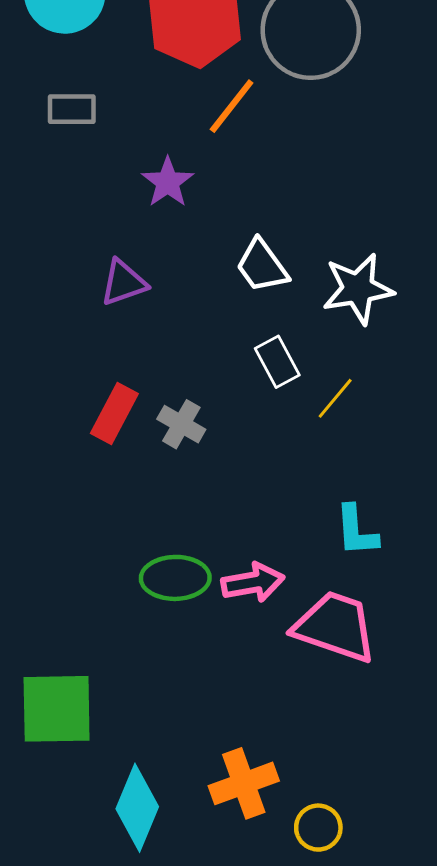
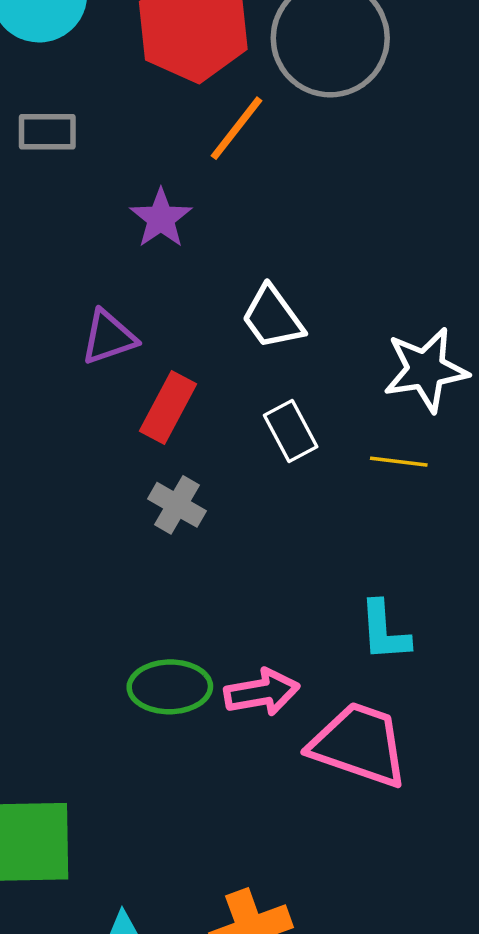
white star: (358, 289) -> (426, 370), moved
yellow line: (335, 398) -> (399, 462), moved, turned 57
red rectangle: (114, 414) -> (168, 408), moved

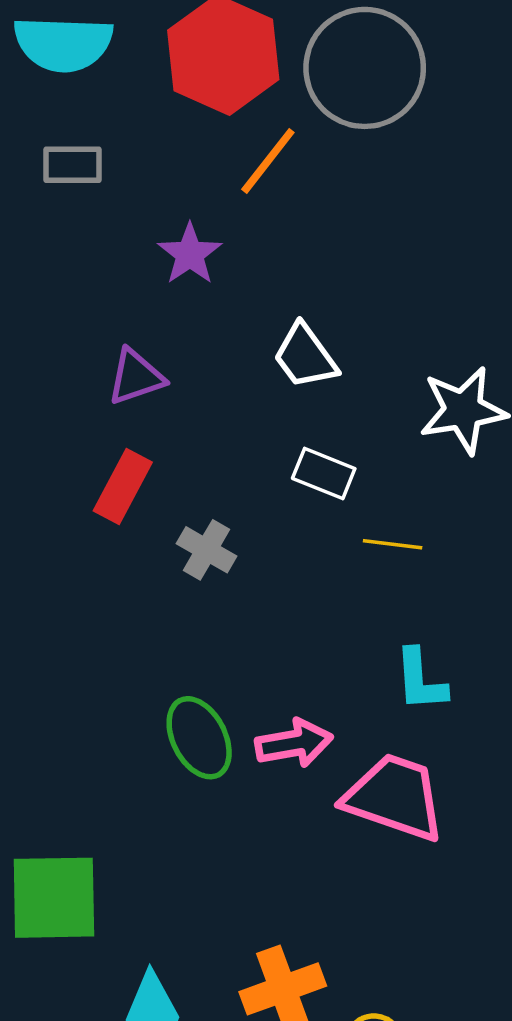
red rectangle: (168, 408) -> (123, 487), moved
white rectangle: (291, 431) -> (324, 474), turned -40
yellow line: (399, 462) -> (393, 544), moved
green ellipse: (170, 687) -> (199, 738), turned 64

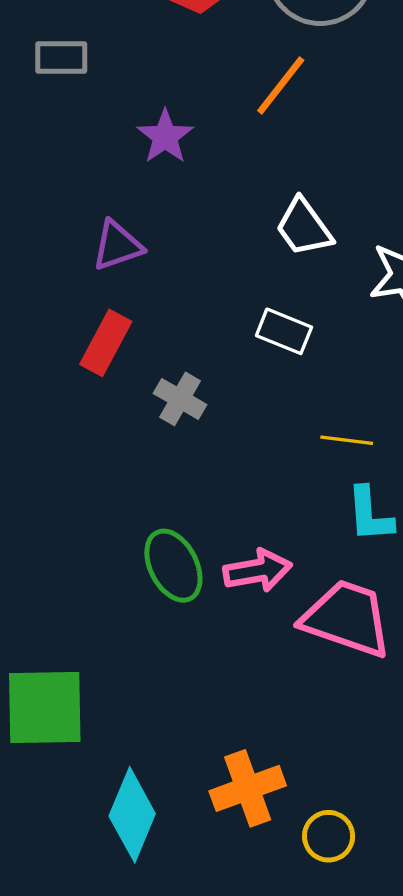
orange line: (268, 161) -> (281, 85), moved
white trapezoid: (305, 356) -> (304, 227), moved
yellow line: (393, 544) -> (347, 440), moved

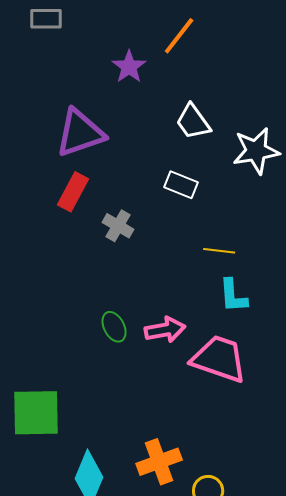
purple star: (165, 137) -> (129, 67), moved
purple triangle: (117, 246) -> (80, 133), size x1.6
green ellipse: (173, 566) -> (114, 327), size x0.7

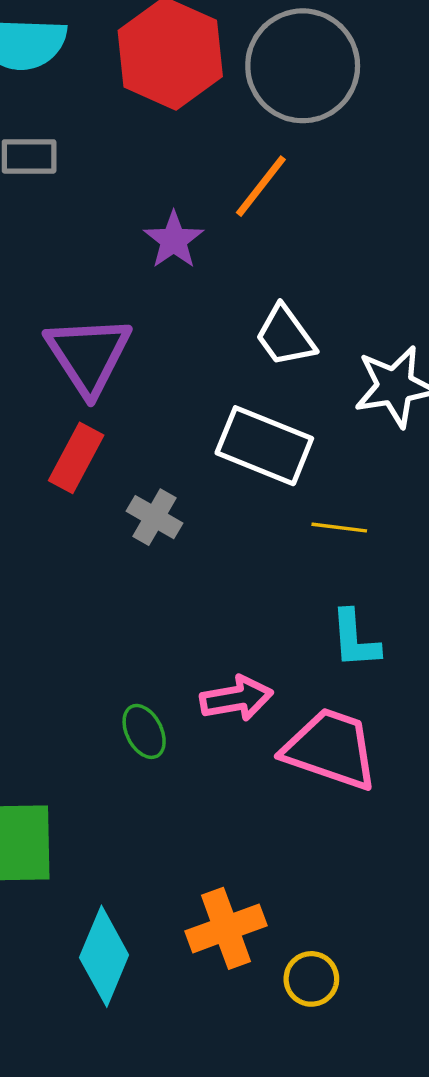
purple triangle: (80, 133) -> (88, 355), turned -44
white rectangle: (181, 185) -> (264, 446), size x1.6
yellow line: (219, 251) -> (339, 528), moved
green ellipse: (114, 327) -> (144, 731), moved

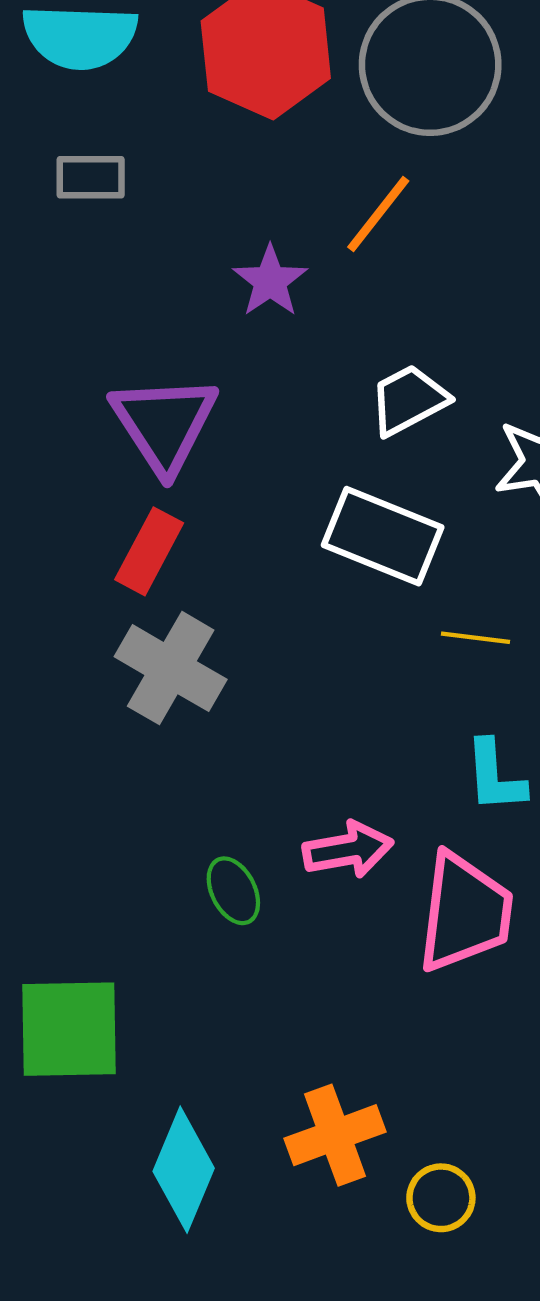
white trapezoid: (285, 336) -> (409, 400), turned 98
gray cross: (155, 517) -> (171, 668), moved, size x1.6
pink trapezoid: (331, 749) -> (465, 912), turned 78

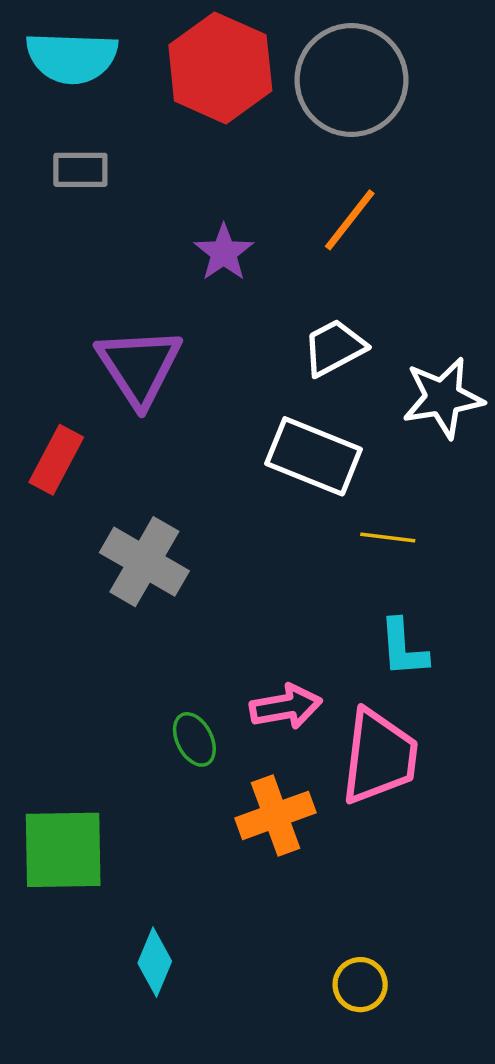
orange line: (378, 214) -> (350, 220), moved
red rectangle: (149, 551) -> (56, 460), moved
orange cross: (335, 1135) -> (276, 815), moved
cyan diamond: (184, 1170) -> (155, 962), size x0.7

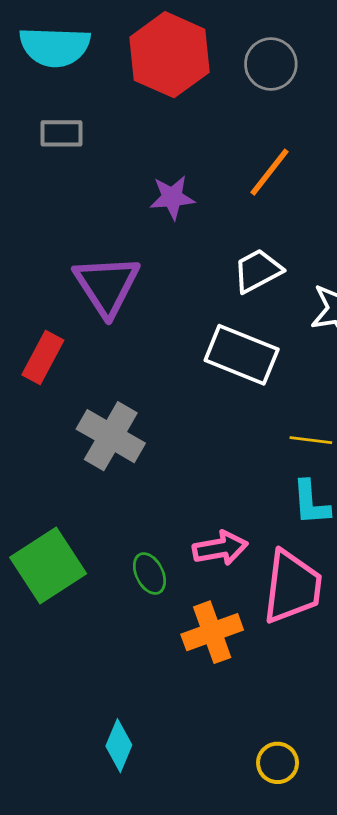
gray circle: (351, 80) -> (271, 64), size x0.6
purple star: (224, 253) -> (172, 197), turned 30
yellow line: (388, 537) -> (311, 440), moved
green square: (63, 850) -> (48, 565), moved, turned -32

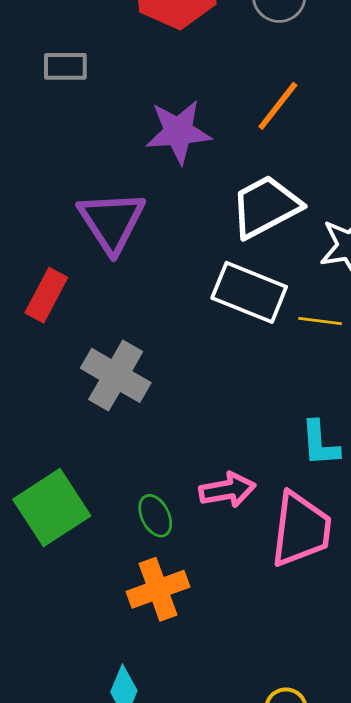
purple star: (172, 197) -> (178, 132), size x1.4
white trapezoid: (258, 271) -> (266, 207), size x1.4
yellow line: (311, 440) -> (320, 321), moved
orange cross: (212, 632) -> (158, 589), moved

